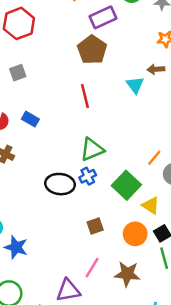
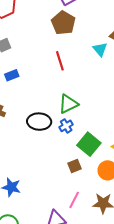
blue rectangle: (30, 119) -> (12, 75), moved, turned -48
black ellipse: (60, 184) -> (39, 122), moved
green square: (126, 185) -> (89, 144), moved

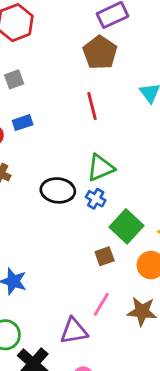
blue cross: (66, 126) -> (96, 199), turned -32

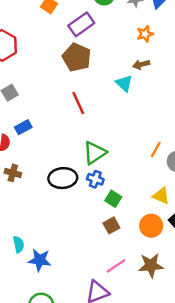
green square: (126, 226) -> (113, 199), moved, size x0.6
pink line: (101, 304) -> (116, 266), turned 36

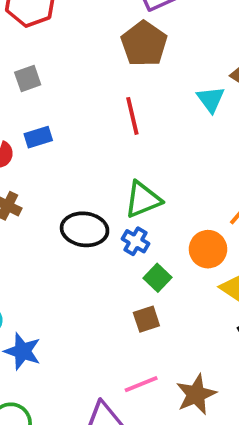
orange circle: (151, 226) -> (208, 249), moved
brown star: (151, 265) -> (196, 394), turned -30

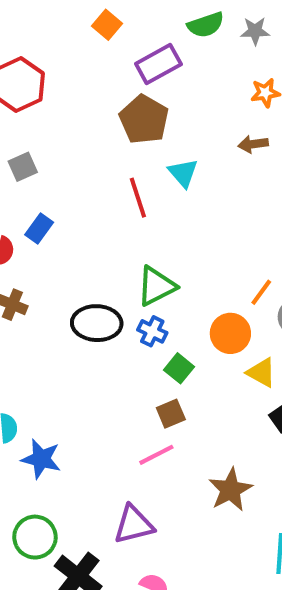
cyan triangle: (211, 99) -> (183, 173), moved
blue rectangle: (38, 137) -> (39, 228), turned -32
pink line: (141, 384) -> (156, 455), moved

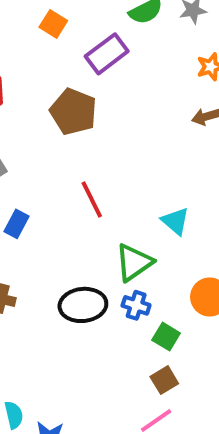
brown pentagon: (144, 119) -> (73, 112), moved
cyan triangle: (183, 173) -> (175, 221), moved
red line: (138, 198) -> (92, 199), moved

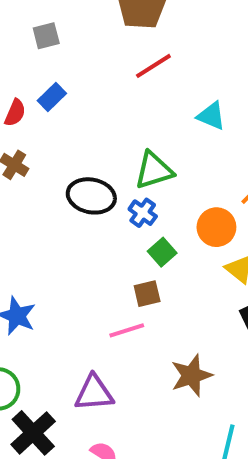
red line: (92, 199) -> (153, 66), moved, turned 66
cyan triangle: (175, 221) -> (211, 116), moved, turned -36

